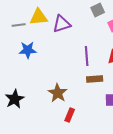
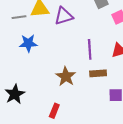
brown star: (58, 93) -> (66, 76), moved
red rectangle: (70, 115) -> (54, 111), moved

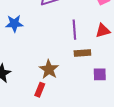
brown star: (66, 76) -> (49, 69), moved

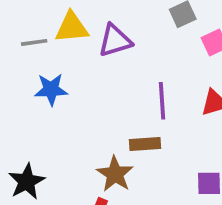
brown rectangle: (82, 53) -> (145, 144), moved

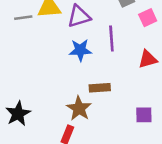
blue star: (51, 89) -> (80, 50), moved
purple line: (162, 101) -> (111, 38), moved

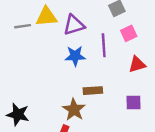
pink square: (148, 18) -> (129, 33), moved
black star: (18, 114) -> (18, 114), turned -30
purple square: (144, 115) -> (133, 102), moved

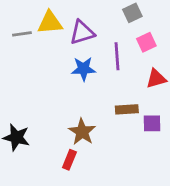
brown rectangle: (93, 91) -> (127, 109), moved

